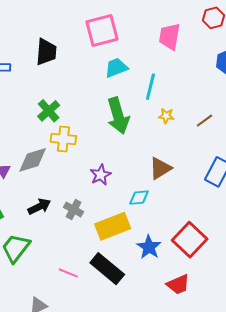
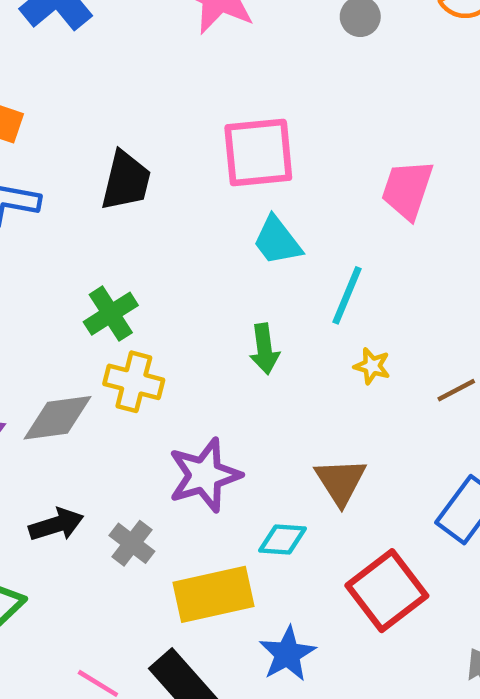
cyan trapezoid: (116, 68) -> (277, 241), turned -115
green arrow: (118, 116) -> (264, 349), size x0.6
brown triangle: (160, 168) -> (340, 481), turned -40
purple star: (101, 175) -> (204, 475), size x1.5
red square: (190, 240) -> (387, 591), moved

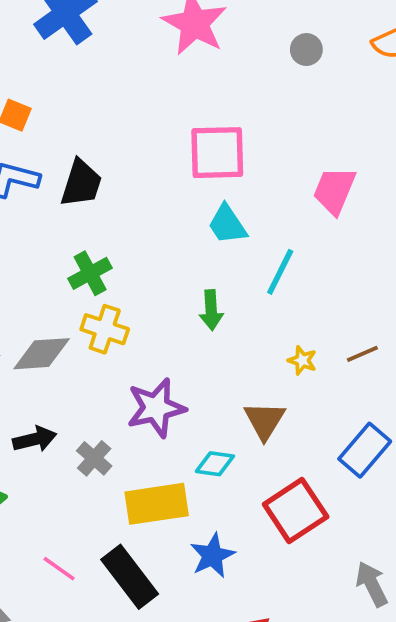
black trapezoid: (126, 181) -> (81, 183), moved
yellow star: (372, 366) -> (302, 360), moved

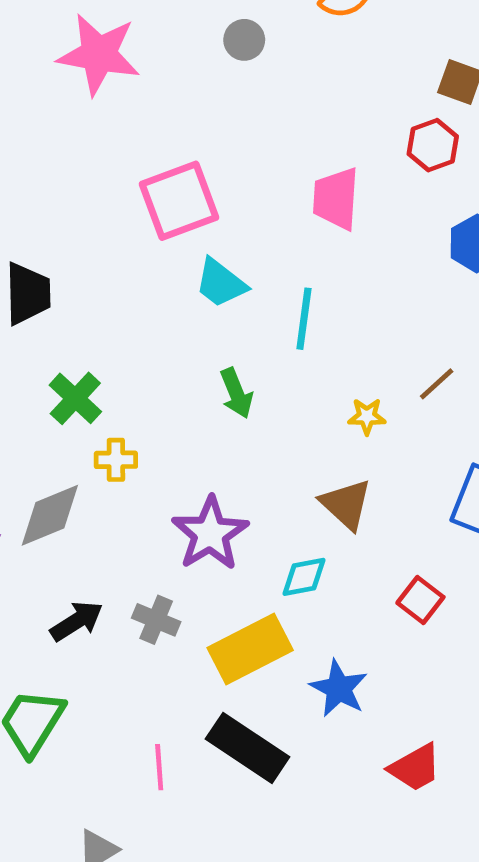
yellow cross: (105, 329) -> (116, 460), size x0.7
red square: (296, 510) -> (420, 600), size x0.6
pink line: (59, 569) -> (159, 767), turned 69

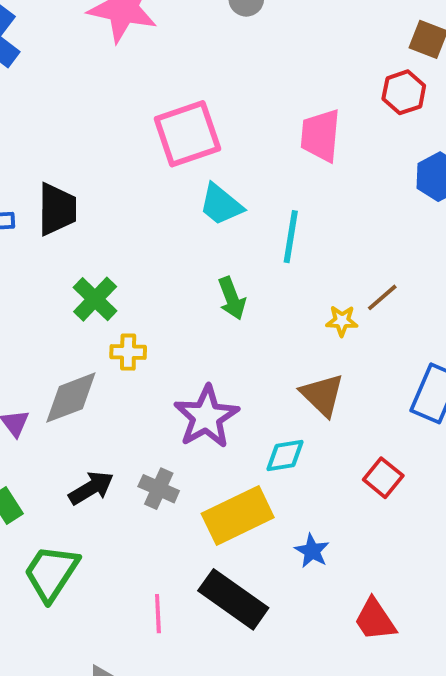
brown line: (437, 384) -> (382, 297), moved
blue star: (339, 688) -> (312, 551), size x0.7
red trapezoid: (415, 767) -> (375, 620), turned 84

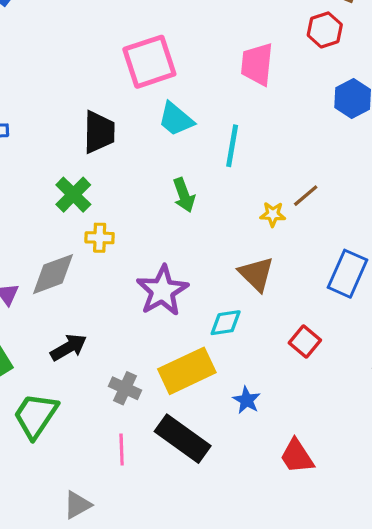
black trapezoid: (57, 209) -> (99, 132), moved
gray cross: (159, 489) -> (125, 388), moved

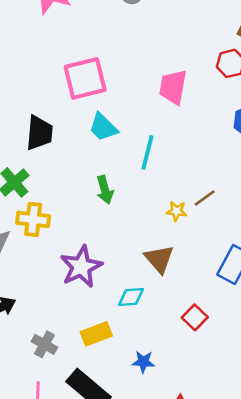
yellow cross: (100, 238) -> (33, 219), size x1.4
yellow rectangle: (187, 371) -> (96, 334), size x0.7
blue star: (247, 400) -> (143, 362), turned -30

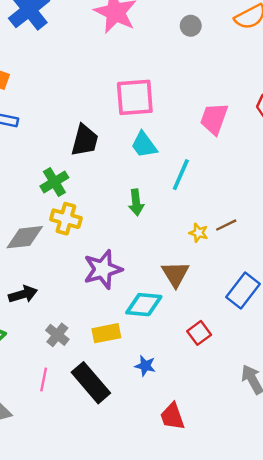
cyan diamond: (131, 297) -> (144, 305), size x1.4

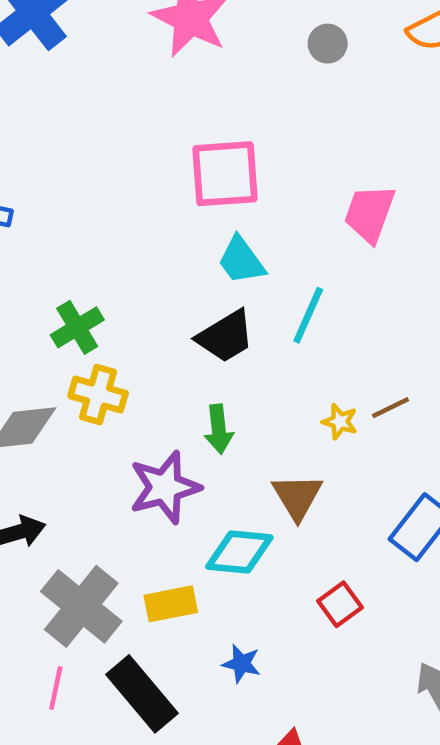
black trapezoid: (85, 140) -> (225, 336), moved, turned 44
green arrow: (136, 202) -> (219, 429), moved
gray cross: (57, 335) -> (81, 606), size x1.8

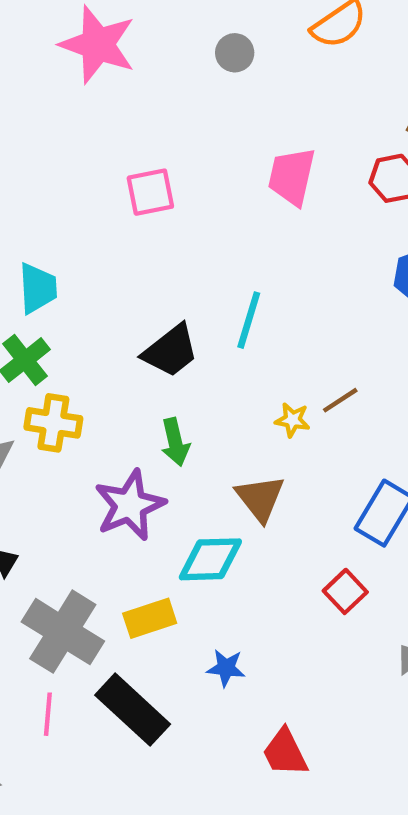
pink square: (225, 174) -> (150, 192), size x0.7
pink trapezoid: (369, 213) -> (292, 176), moved
cyan trapezoid: (241, 260) -> (38, 288), moved, turned -140
red square: (340, 604) -> (345, 591), moved

